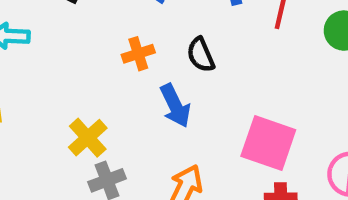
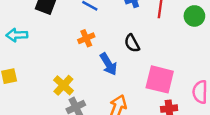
black semicircle: (201, 55) -> (132, 43), moved

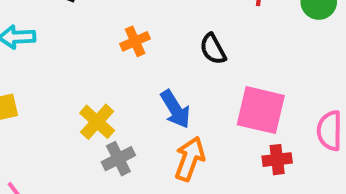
blue arrow: (108, 64) -> (175, 109), moved

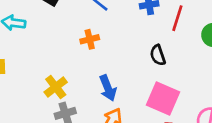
black semicircle: (213, 49) -> (158, 55), moved

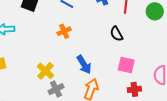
pink square: (163, 98) -> (126, 65), size x0.7

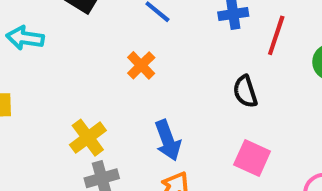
orange cross: (64, 31) -> (141, 65), turned -32

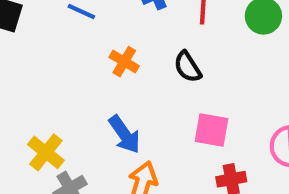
orange cross: (141, 65) -> (124, 62), moved

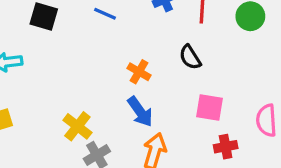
orange cross: (124, 62) -> (139, 72), moved

